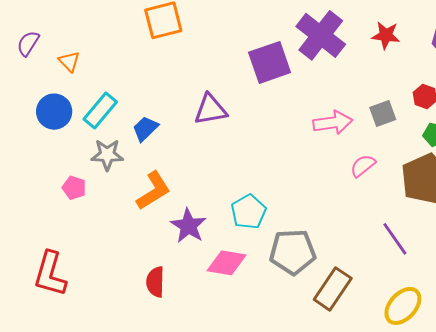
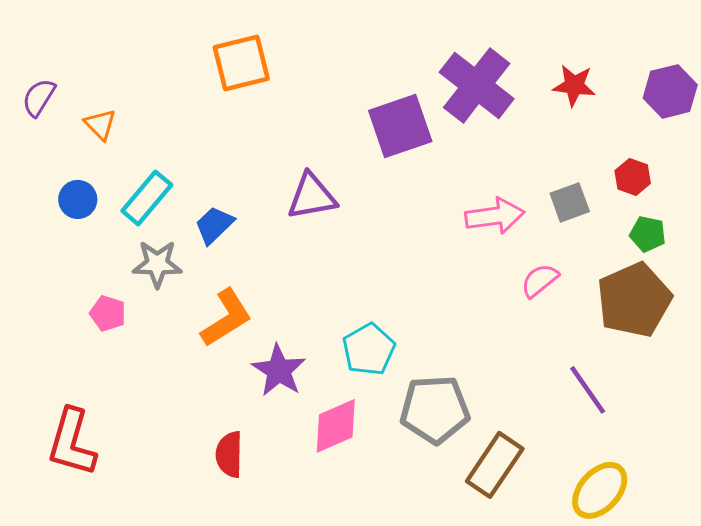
blue circle: (54, 112) -> (78, 199), size x0.7
pink diamond: (226, 263) -> (336, 426), turned -33

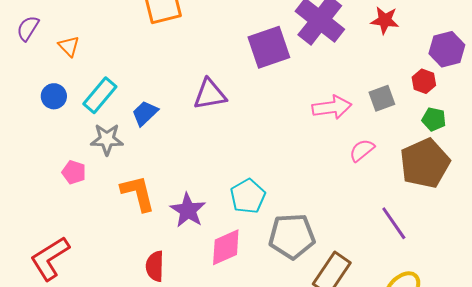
purple hexagon: (670, 91) -> (447, 49), moved
orange L-shape: (226, 318) -> (138, 193), moved, turned -72
red L-shape: (72, 442) -> (50, 258), turned 42

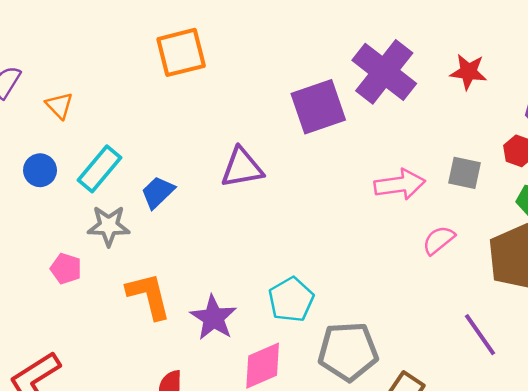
gray square: (382, 98) -> (465, 173), turned 32

